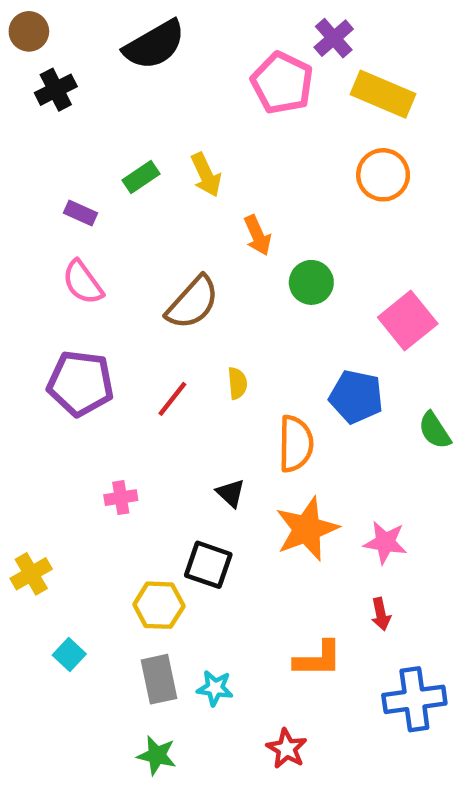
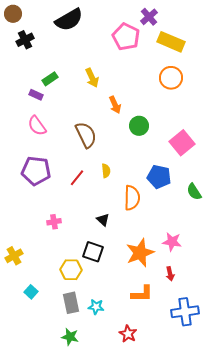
green rectangle: (141, 177) -> (50, 79), moved
brown semicircle: (193, 303) -> (86, 135), turned -68
orange star: (307, 529) -> (140, 253), moved

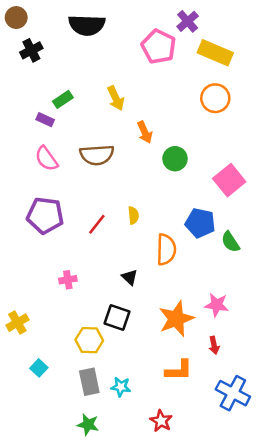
black semicircle: (69, 20) -> (87, 25), turned 32
brown semicircle: (86, 135) -> (97, 155), moved, turned 112
green semicircle: (194, 192) -> (230, 242), moved
blue cross: (185, 312) -> (233, 393), turned 36

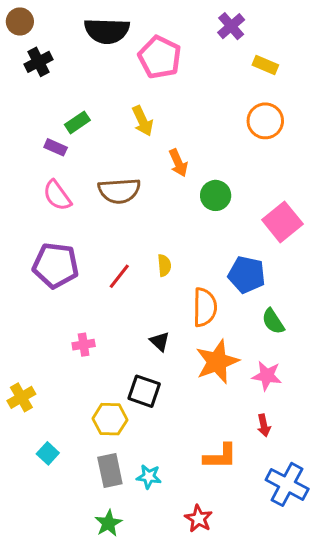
pink pentagon: (159, 47) -> (160, 57), moved
yellow rectangle: (215, 53) -> (265, 65), size x0.6
green semicircle: (230, 242) -> (273, 321), moved
orange star: (176, 319) -> (217, 362), moved
green star: (88, 425) -> (108, 523), turned 30

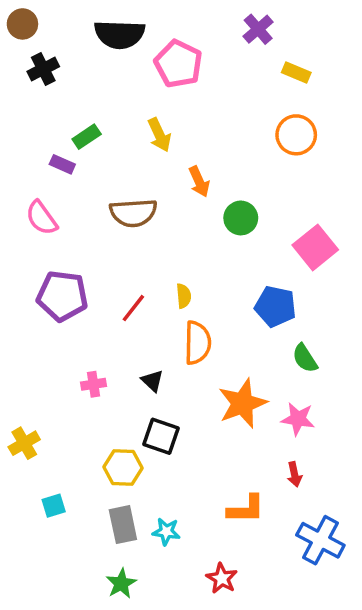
pink semicircle: (57, 195) -> (42, 218), moved
orange semicircle: (205, 307) -> (197, 343), moved
black triangle: (160, 341) -> (152, 381), moved
cyan square: (48, 453) -> (54, 506), turned 30

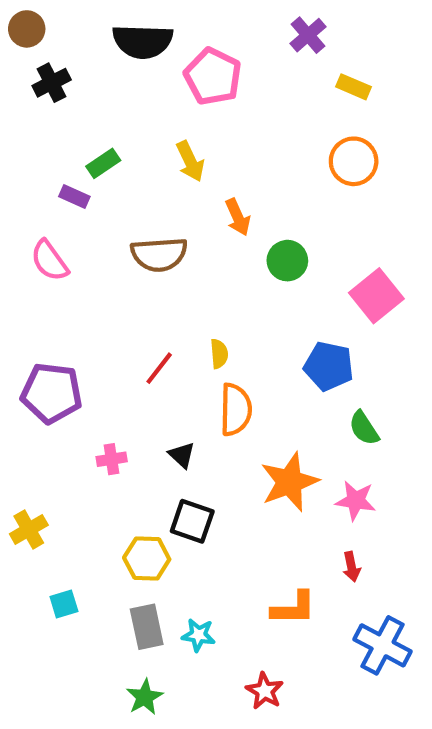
purple pentagon: (62, 296) -> (52, 393), moved

